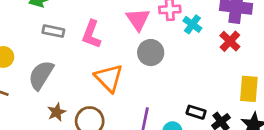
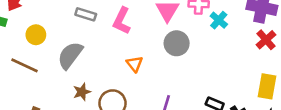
red cross: (230, 41) -> (266, 40), moved
orange triangle: (109, 78) -> (135, 64), size x0.6

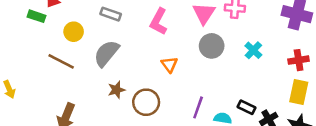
gray rectangle: (86, 14) -> (111, 14), moved
cyan cross: (219, 20) -> (253, 50), moved
red cross: (266, 40) -> (299, 60), moved, turned 30

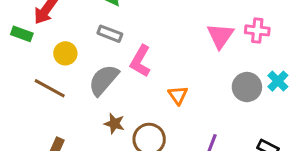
pink L-shape: (159, 22) -> (140, 61), moved
gray circle: (212, 46) -> (247, 87), moved
brown star: (116, 90) -> (114, 124), turned 30

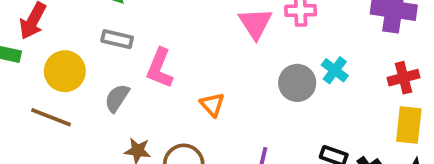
yellow circle: (65, 53) -> (65, 71), size x1.4
gray semicircle: (104, 80) -> (117, 98), size x0.7

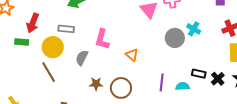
gray rectangle: (117, 39) -> (66, 29), moved
brown line: (51, 117) -> (49, 72), turned 45

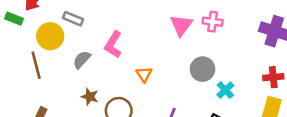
cyan cross: (194, 29) -> (225, 90), moved

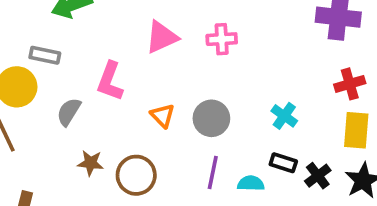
pink cross: (213, 22) -> (222, 39), moved
pink triangle: (181, 25) -> (162, 37), moved, turned 40
gray circle: (202, 69) -> (211, 118), moved

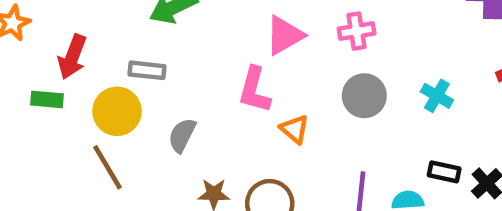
pink L-shape: (110, 81) -> (254, 90), moved
cyan cross: (284, 116) -> (437, 96), moved
gray circle: (211, 118) -> (364, 96), moved

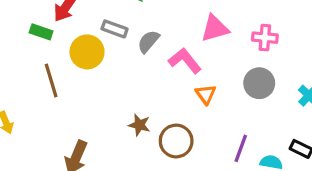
pink L-shape: (254, 90) -> (185, 61), turned 112
gray semicircle: (182, 135) -> (148, 41), moved
brown line: (107, 167) -> (51, 81), moved

